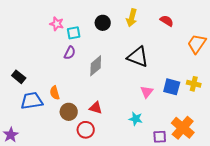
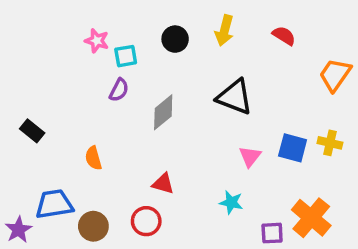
blue trapezoid: (32, 101) -> (54, 204), moved
brown circle: (69, 112) -> (93, 226), moved

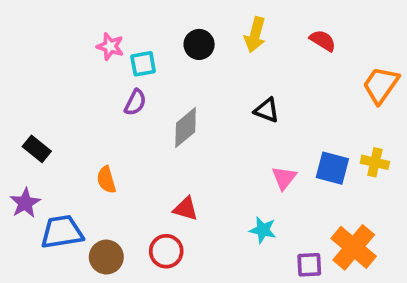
black triangle: (235, 97) -> (267, 110), size x0.6
purple star: (19, 230) -> (25, 203), moved

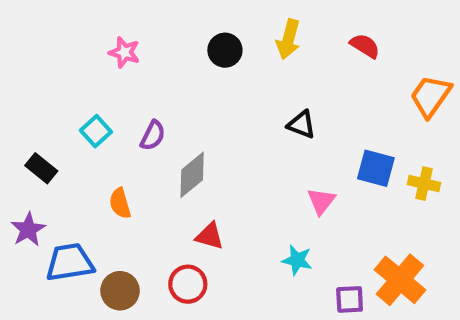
cyan square: (143, 64) -> (96, 131), moved, turned -32
purple semicircle: (135, 102) -> (153, 135), moved
gray diamond: (186, 128) -> (192, 175), moved
blue square: (332, 168) -> (376, 168), moved

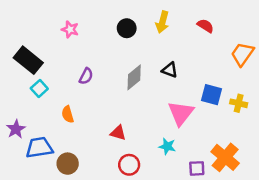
cyan square: (96, 131) -> (39, 88), moved
black rectangle: (41, 168) -> (28, 60), moved, size x1.6
gray diamond: (192, 175) -> (134, 77), moved
pink triangle: (321, 201) -> (181, 113), size x1.6
red circle: (188, 284) -> (129, 165), moved

